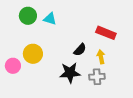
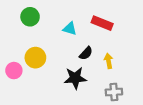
cyan triangle: (50, 19) -> (70, 29), moved
red rectangle: (106, 33) -> (102, 23), moved
gray cross: (97, 77) -> (114, 92), moved

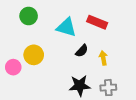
cyan triangle: (70, 29) -> (66, 27), size x1.5
black star: (75, 78) -> (80, 86), moved

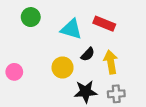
yellow circle: (34, 55) -> (63, 67), moved
yellow arrow: (103, 58) -> (111, 62), size x1.5

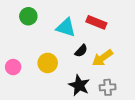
yellow arrow: (111, 62) -> (102, 58), turned -115
yellow circle: (63, 67) -> (48, 63), moved
black star: (86, 92) -> (79, 85), turned 30

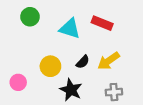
black semicircle: (81, 51) -> (83, 62), moved
pink circle: (13, 67) -> (18, 82), moved
black star: (79, 85) -> (71, 90), moved

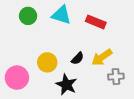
cyan triangle: (70, 29) -> (61, 15), moved
pink circle: (18, 82) -> (17, 78), size x1.5
gray cross: (114, 92) -> (116, 77), moved

